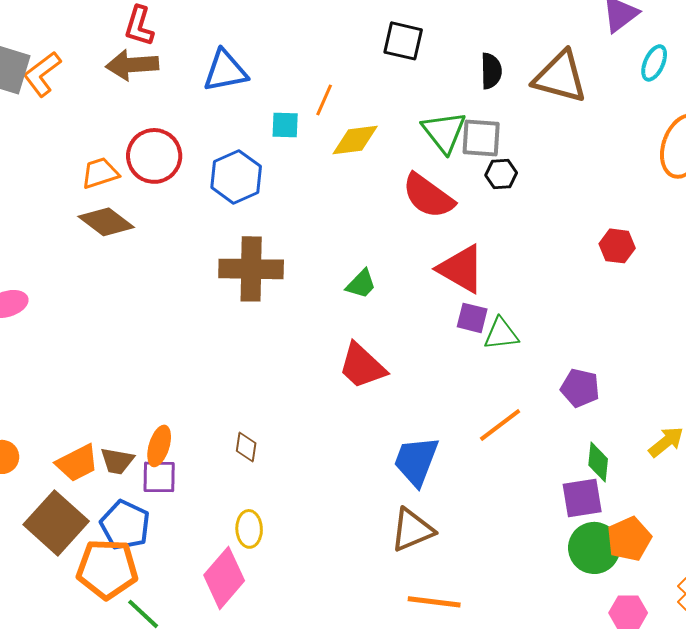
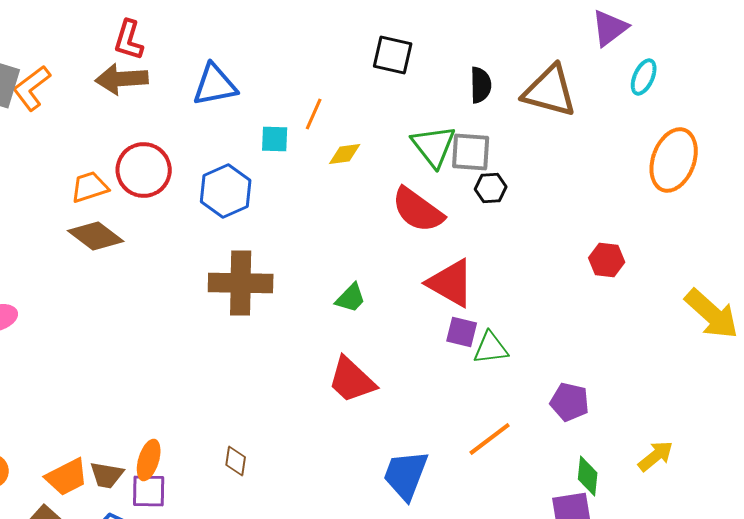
yellow diamond: (355, 140) -> (345, 154), size x0.7

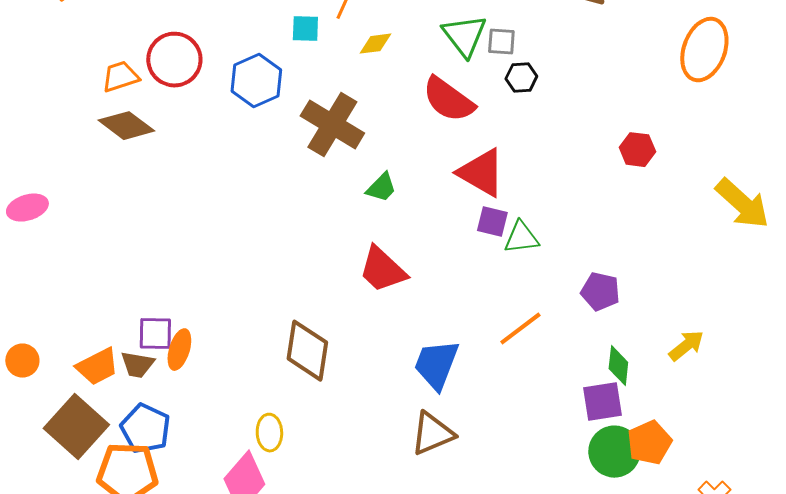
gray square: (471, 152) -> (501, 42), size x0.7
brown cross: (241, 283) -> (332, 125), moved, turned 30
brown diamond: (236, 461) -> (307, 351), moved, size x2.0
purple square: (149, 491) -> (155, 334), moved

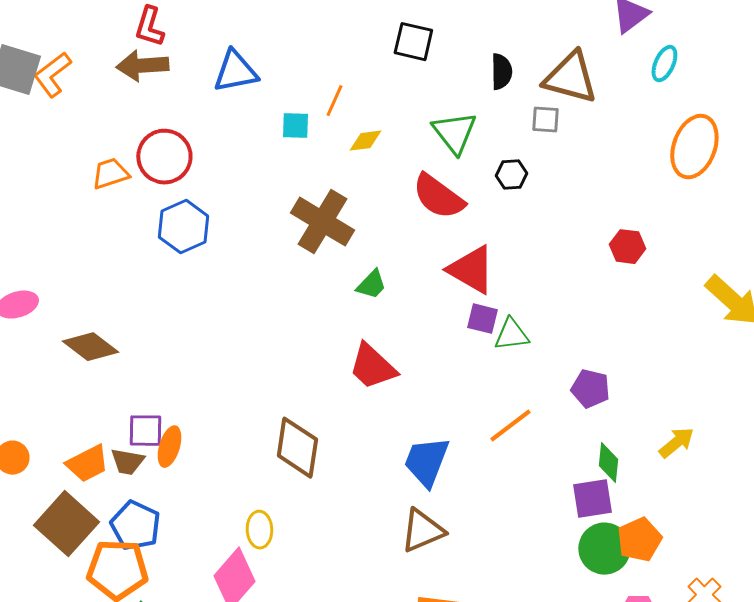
gray square: (501, 42) -> (545, 120), moved
blue hexagon: (256, 81) -> (183, 227), moved
brown diamond: (126, 126) -> (90, 347), moved

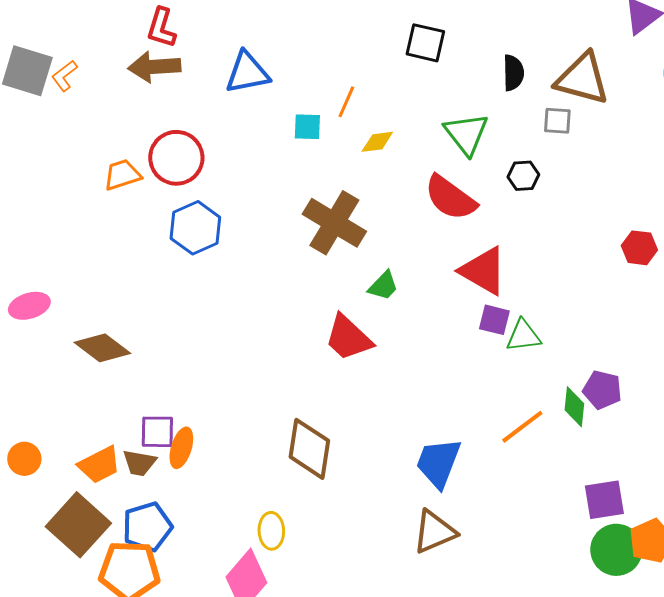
orange L-shape: (52, 75) -> (64, 76), size x0.7
red trapezoid: (372, 367) -> (348, 338), moved
green diamond: (608, 463) -> (574, 407), moved
blue pentagon: (135, 526) -> (147, 527), turned 30

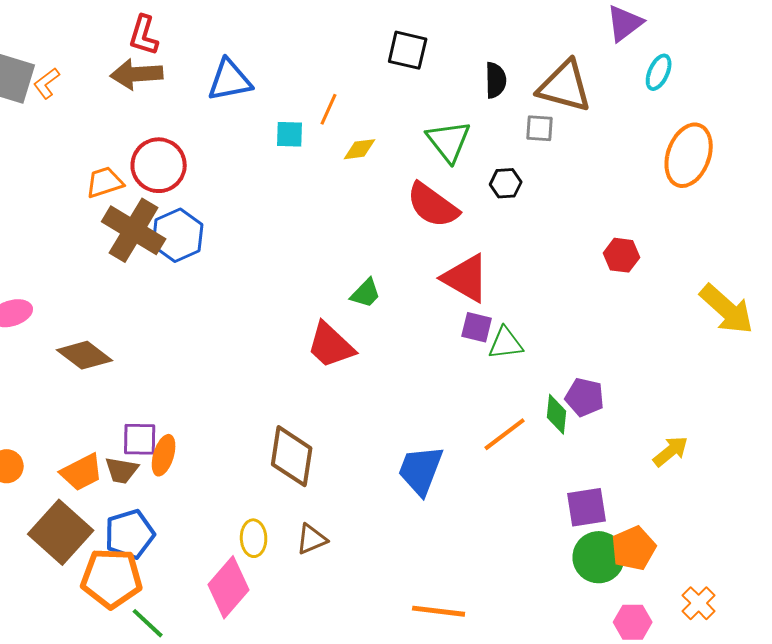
brown cross: (334, 223) -> (134, 230), moved
brown triangle: (434, 532) -> (312, 539), moved, size x0.7

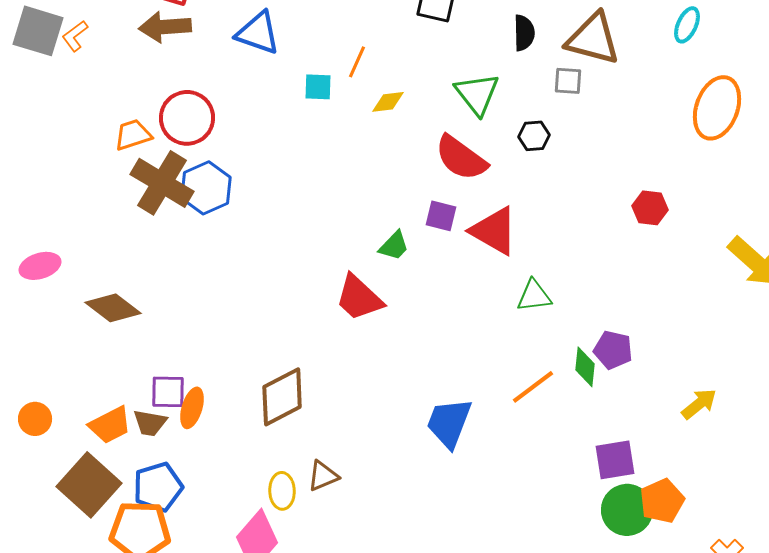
blue triangle: (230, 80) -> (258, 33), turned 30
purple square: (477, 327) -> (441, 216), moved
brown diamond: (292, 456) -> (282, 397), moved, turned 54
brown triangle: (312, 539) -> (323, 476), moved

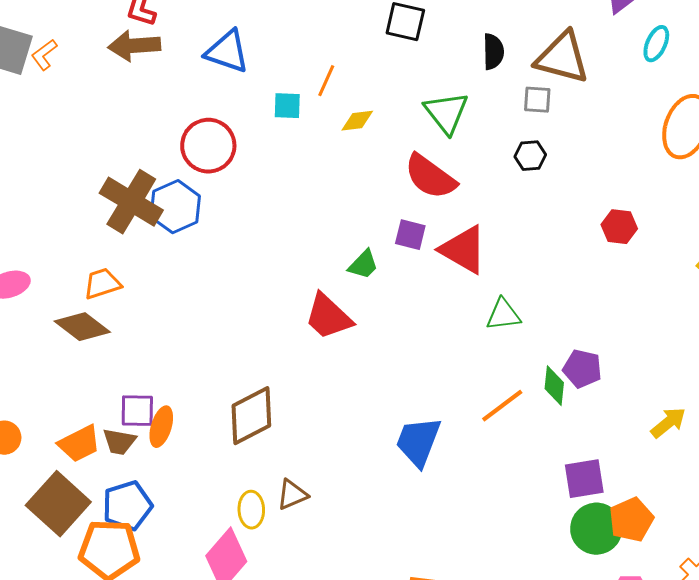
red circle: (187, 118) -> (208, 146), moved
orange trapezoid: (133, 135) -> (102, 284), moved
black hexagon: (534, 136) -> (530, 156), moved

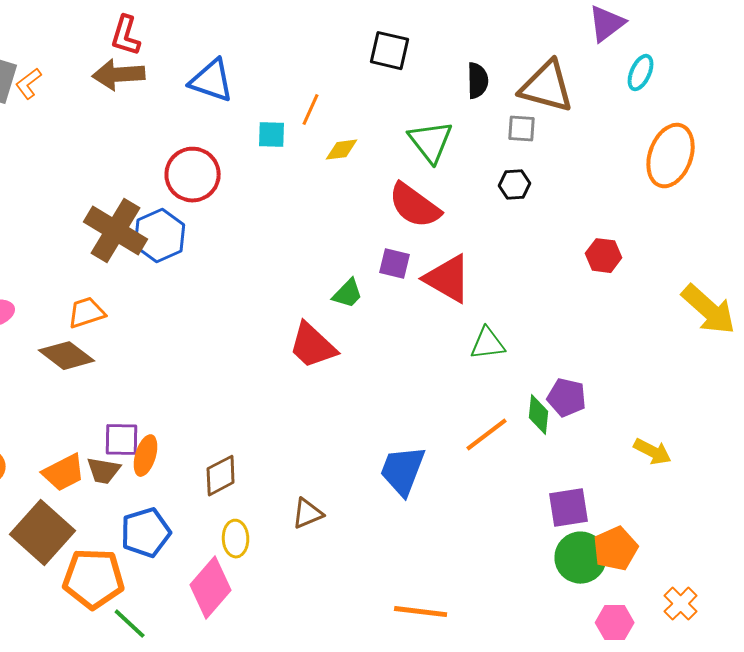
brown diamond: (251, 416) -> (221, 476), moved, size x0.7
yellow arrow: (668, 423) -> (653, 452), turned 66
brown triangle: (292, 495) -> (308, 514), moved
blue pentagon: (127, 506) -> (146, 533), moved

